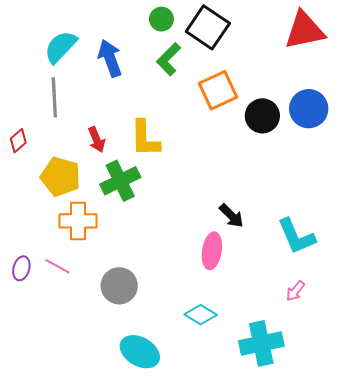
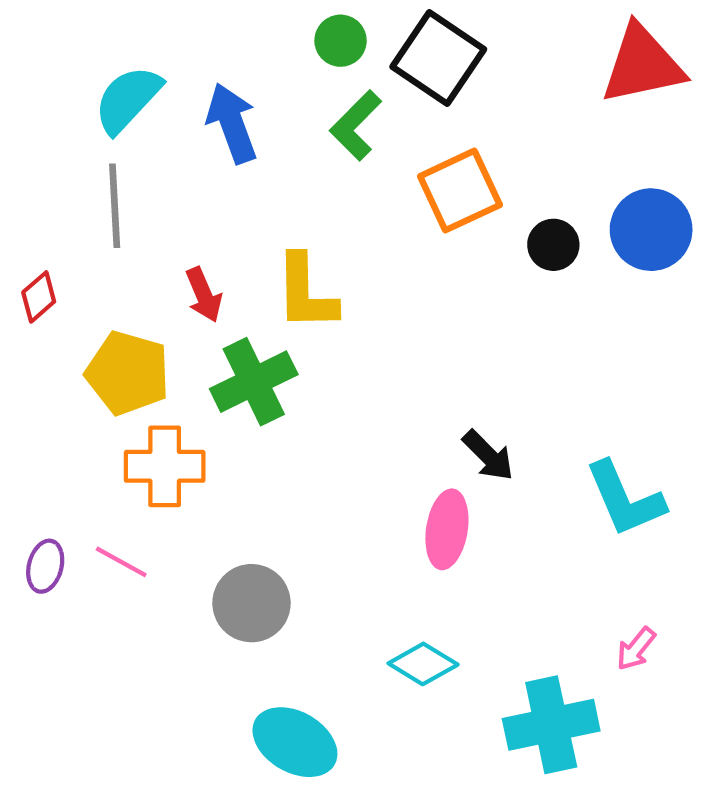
black circle: (262, 116) -> (553, 245), size x0.7
pink arrow: (295, 291) -> (636, 649), moved

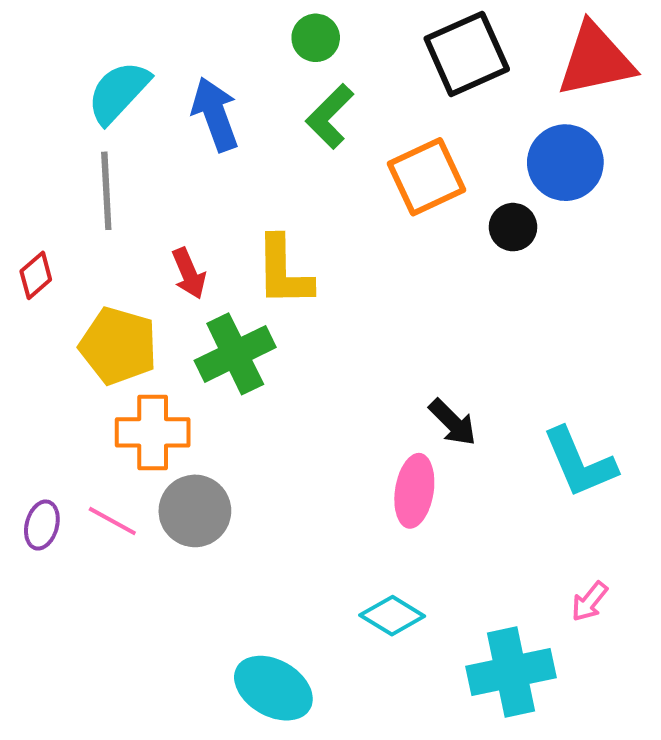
black square: (438, 58) -> (467, 54), moved, turned 32
blue circle: (651, 230) -> (565, 163), moved
gray circle: (252, 603) -> (195, 511), moved

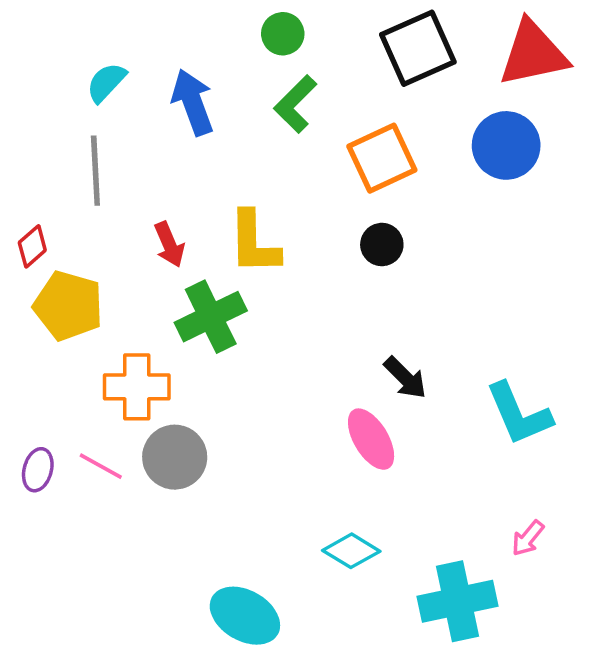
cyan semicircle: (118, 92) -> (106, 82), size x0.7
black circle: (513, 227) -> (382, 245), moved
yellow pentagon: (118, 346) -> (68, 306), moved
pink ellipse: (414, 491) -> (371, 439), turned -40

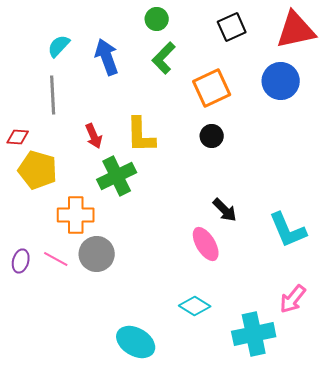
black square: (418, 48) -> (232, 27), size x0.7
red diamond: (32, 246) -> (18, 137), turned 45
pink arrow: (528, 538) -> (293, 299), size x1.4

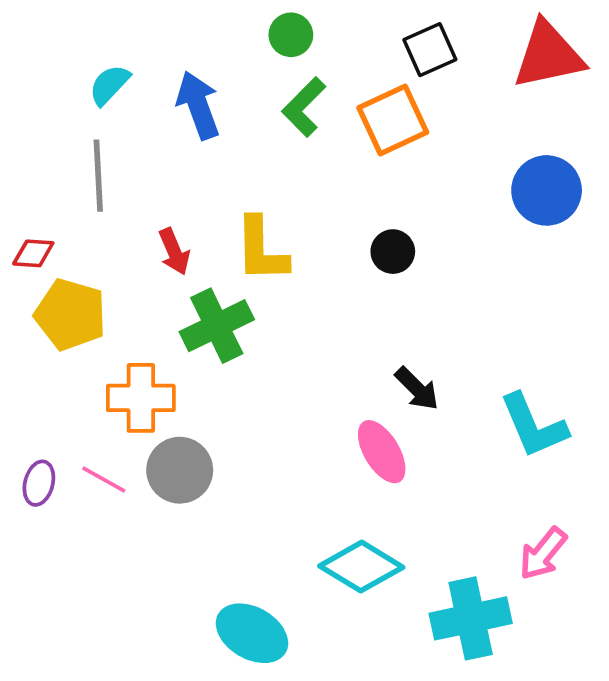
blue circle: (281, 81) -> (547, 190), moved
orange square: (212, 88) -> (393, 120), moved
cyan diamond: (195, 306) -> (361, 567), size x1.4

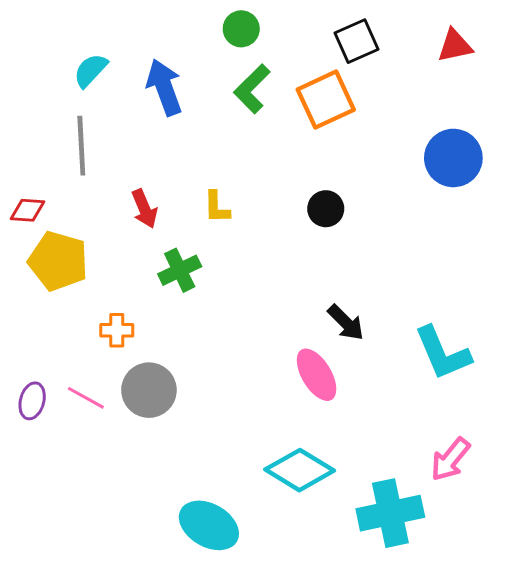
red triangle: (548, 55) -> (455, 46), size x0.6
yellow L-shape: (261, 250) -> (217, 207), size x0.6
green cross: (217, 326) -> (180, 270), size x0.7
orange cross: (141, 398) -> (117, 330), size x0.6

